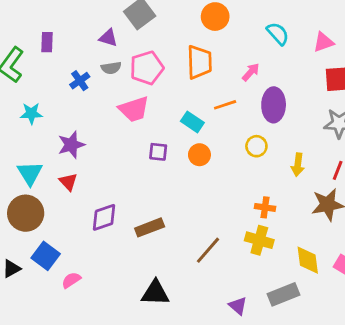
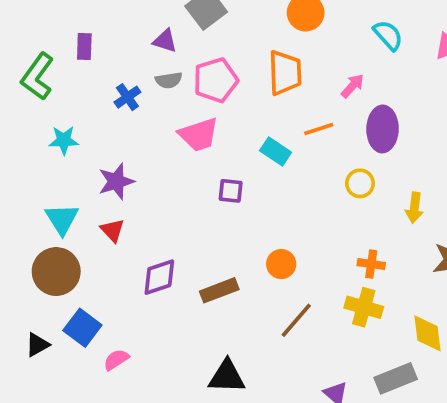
orange circle: (199, 155) -> (281, 264), moved

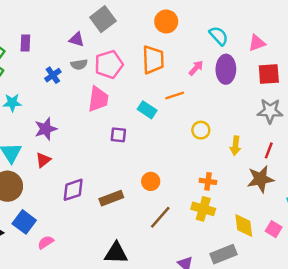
purple ellipse: (383, 129) -> (226, 69), moved
pink trapezoid: (199, 135) -> (98, 99), turned -64
red triangle: (112, 230) -> (43, 160), turned 35

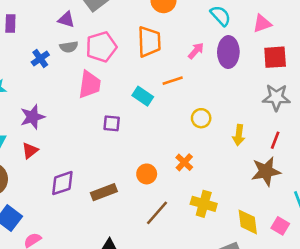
orange cross: (208, 181) -> (184, 162), moved, turned 35

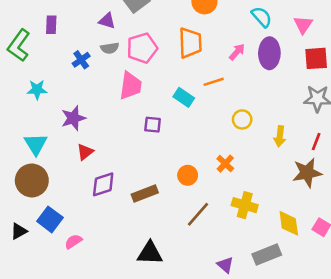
pink triangle: (262, 23) -> (303, 25), turned -36
red triangle: (30, 151) -> (85, 152), moved

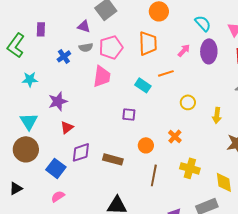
purple square: (153, 125) -> (129, 114), moved
brown rectangle: (145, 193) -> (113, 159), turned 36
brown line: (198, 214) -> (154, 175), turned -30
blue square: (50, 219) -> (56, 168), moved

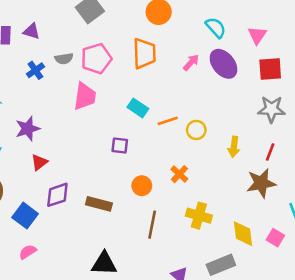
purple triangle: (84, 26) -> (32, 31), moved
purple ellipse: (209, 51) -> (223, 64), turned -40
orange line: (166, 73) -> (168, 121), moved

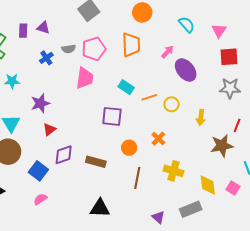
purple ellipse: (223, 64) -> (186, 70), moved
purple square: (120, 146) -> (112, 116), size x1.5
red line: (270, 152) -> (237, 125), moved

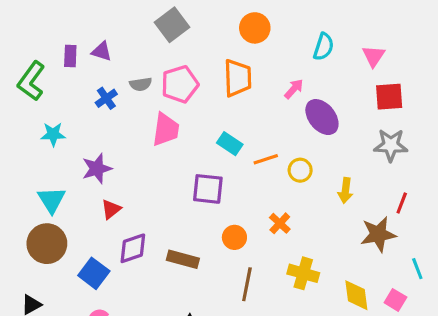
cyan semicircle: (187, 25) -> (324, 47), turned 60

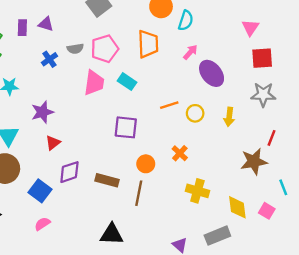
cyan semicircle: (324, 47) -> (186, 21), moved
cyan rectangle: (230, 144) -> (127, 82), moved
yellow arrow: (345, 190) -> (229, 117), moved
brown line: (247, 284) -> (139, 193), moved

